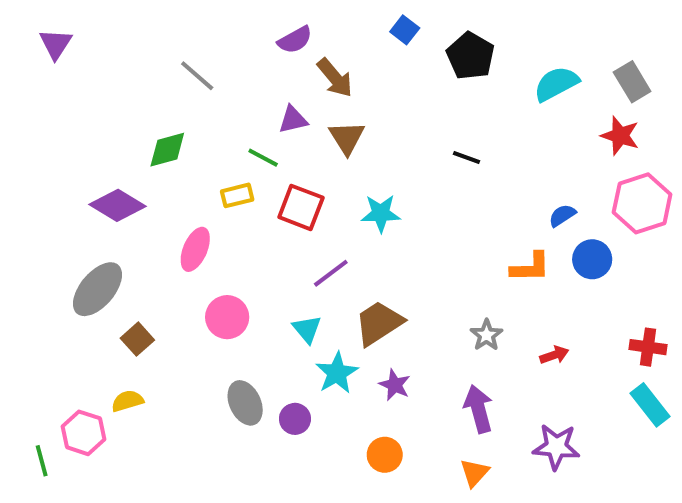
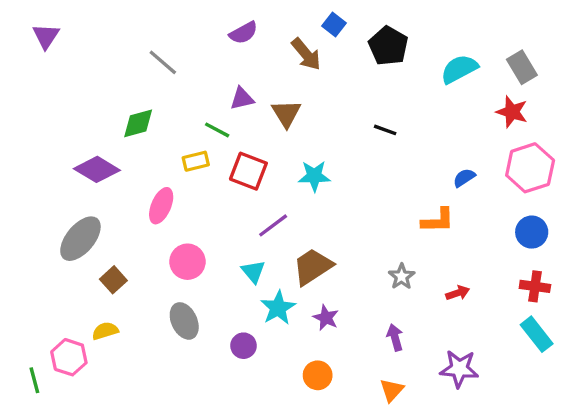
brown arrow: (335, 78) -> (306, 54), moved
blue circle: (592, 259) -> (532, 232), moved
gray ellipse: (245, 403) -> (184, 321), moved
purple arrow: (478, 409) -> (395, 337), size x0.7

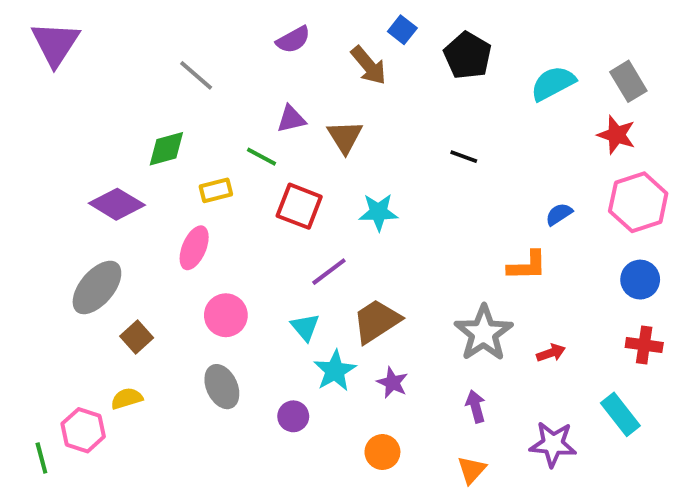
purple triangle: (46, 36) -> (55, 44), size x1.5
yellow rectangle: (196, 161) -> (216, 190), moved
gray star: (402, 277) -> (484, 333), size x1.8
cyan rectangle: (537, 334) -> (620, 414), moved

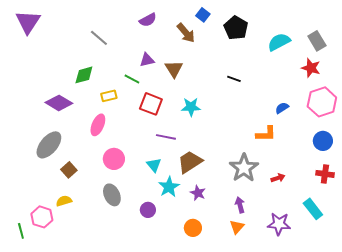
purple line: (329, 272) -> (166, 137), turned 48
orange triangle: (472, 470) -> (237, 227), moved

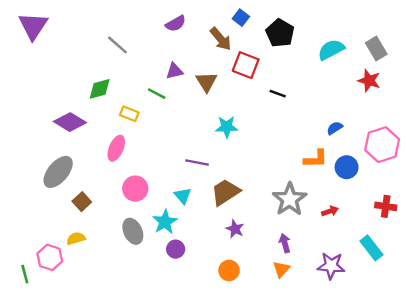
yellow rectangle: (109, 96) -> (129, 114), turned 35
pink hexagon: (322, 102) -> (382, 145), moved
red square: (151, 104) -> (246, 65), moved
blue circle: (323, 141) -> (347, 167), moved
cyan star: (169, 187) -> (165, 222), moved

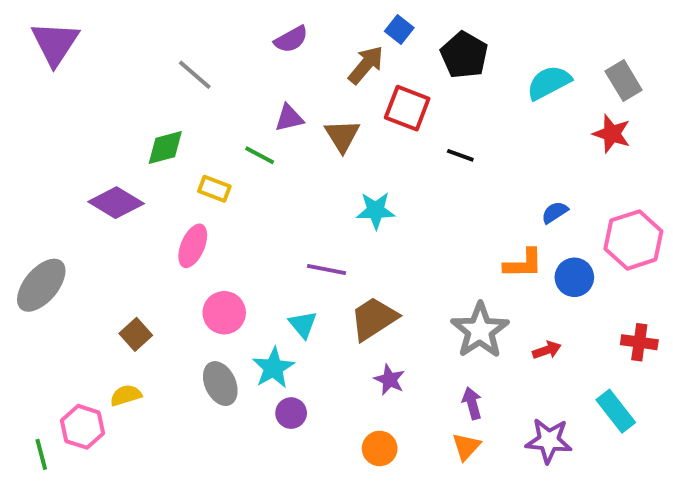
brown arrow: (221, 39) -> (366, 65), turned -100
gray ellipse: (58, 172) -> (41, 285), moved

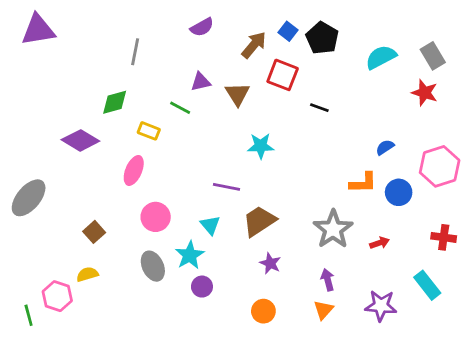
blue square: (399, 29) -> (288, 31), moved
purple triangle: (55, 43) -> (38, 30), turned 48
gray line: (195, 75) -> (135, 52), turned 60

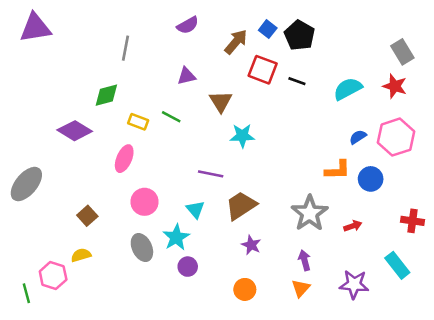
cyan semicircle: (381, 57) -> (348, 89), moved
brown triangle: (237, 94) -> (221, 101), moved
green line: (180, 108) -> (171, 117), moved
black line: (319, 108) -> (297, 81), moved
pink hexagon: (440, 166) -> (396, 137), moved

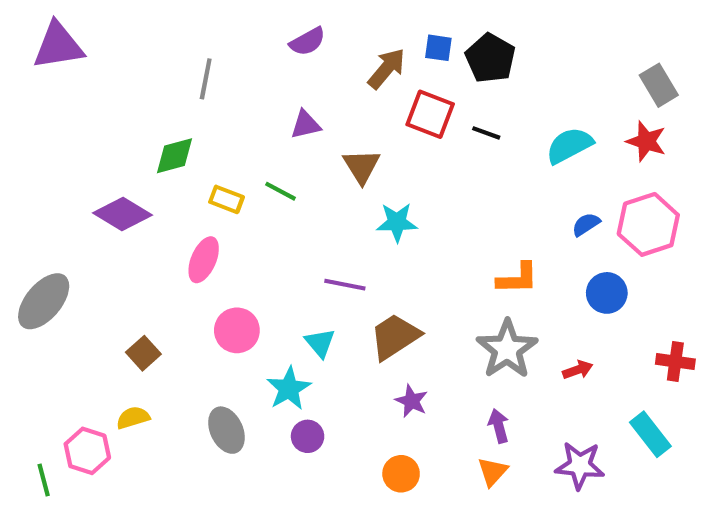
blue square: (268, 29) -> (438, 48), turned -30
orange L-shape: (338, 170) -> (517, 278), moved
gray ellipse: (142, 248) -> (226, 430), moved

